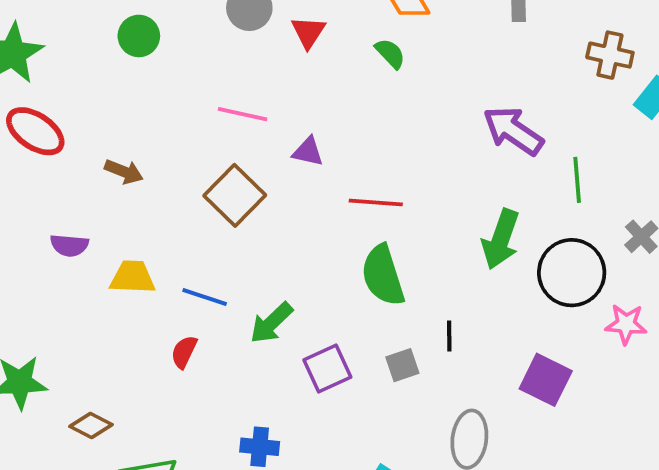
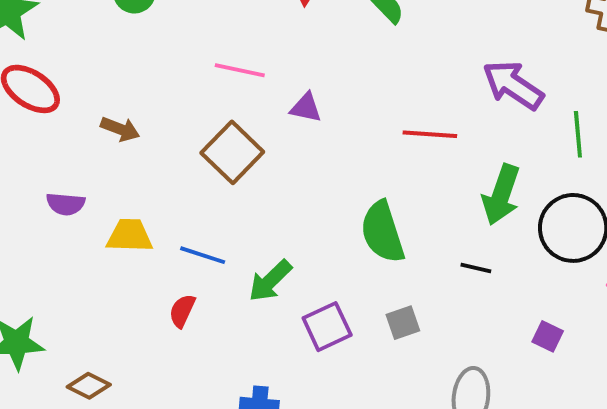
red line: (376, 203) -> (430, 134), moved
black line: (449, 336) -> (476, 268), moved, turned -76
purple square: (546, 380) -> (548, 336), size x0.6

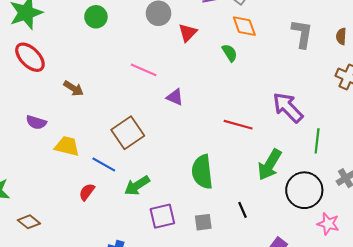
brown square: (232, 152) -> (128, 133), moved
black line: (476, 268) -> (243, 210), moved, turned 42

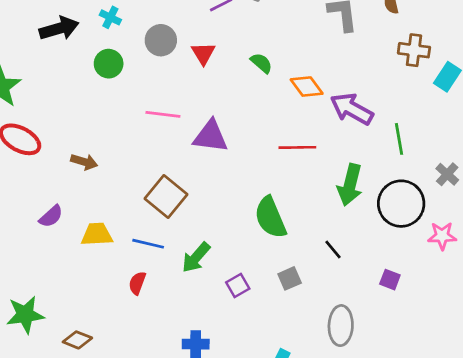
green circle: (96, 17) -> (109, 64), moved
orange diamond: (244, 26) -> (307, 87), moved
purple triangle: (175, 97) -> (211, 136), size x1.6
purple semicircle: (36, 122) -> (51, 216), turned -42
purple square: (162, 216) -> (238, 286), size x0.7

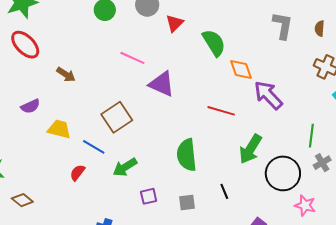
green semicircle: (261, 63) -> (214, 43), size x1.6
green line: (399, 139) -> (311, 136), moved

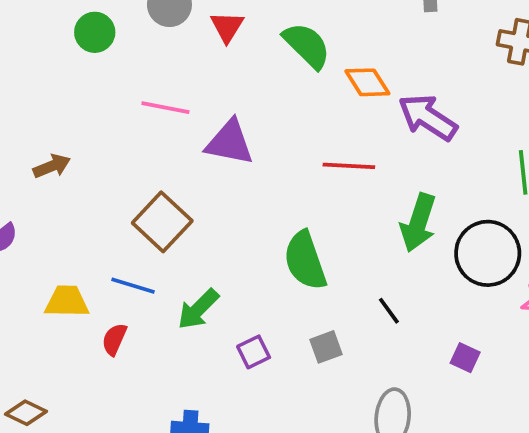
brown arrow: (66, 75) -> (52, 166), turned -42
yellow trapezoid: (59, 129) -> (67, 301), moved

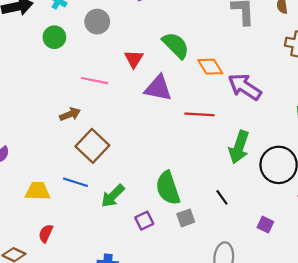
red triangle: (227, 27) -> (134, 59), moved
purple triangle: (230, 142) -> (158, 88), moved
brown arrow: (52, 166) -> (70, 114), moved
green semicircle: (305, 261) -> (168, 188), moved
red semicircle: (114, 339) -> (46, 233), moved

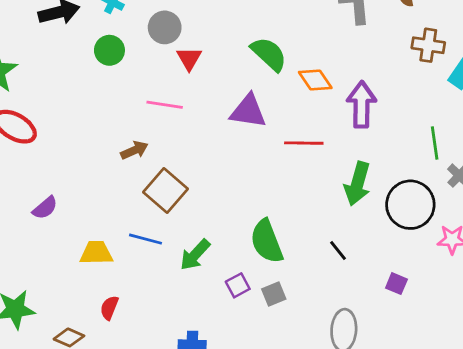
red triangle: (134, 59) -> (189, 59), moved
purple arrow: (245, 87) -> (362, 104), turned 60
gray square: (186, 218) -> (274, 294), moved

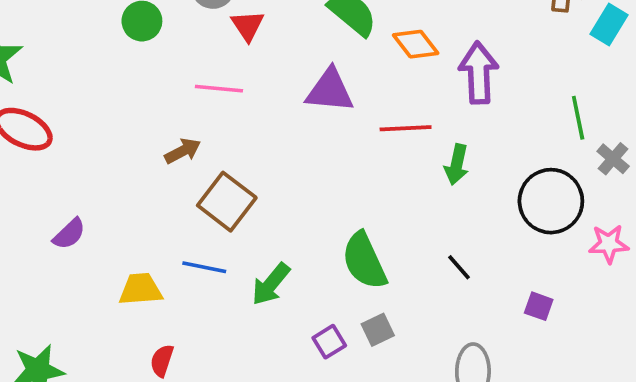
green arrow: (357, 184) -> (457, 165), moved, size x0.7
purple square: (238, 285) -> (329, 342), moved

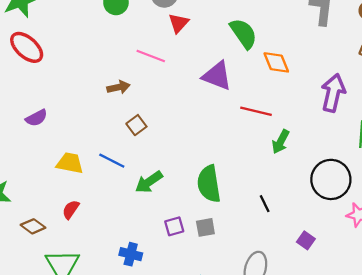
purple arrow: (479, 73) -> (333, 93), moved
brown square: (227, 202) -> (136, 125), size x0.6

